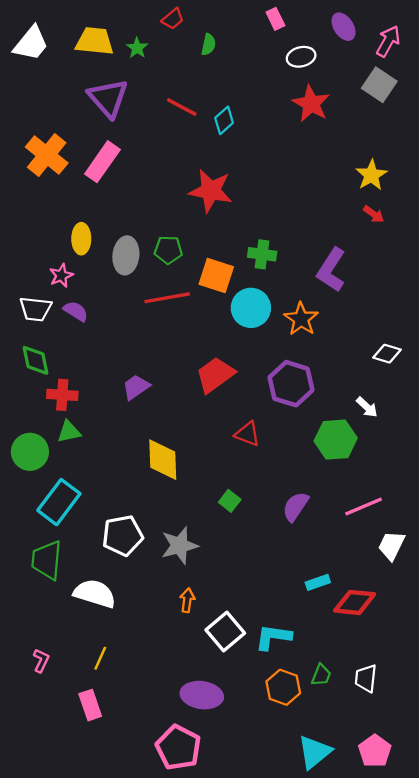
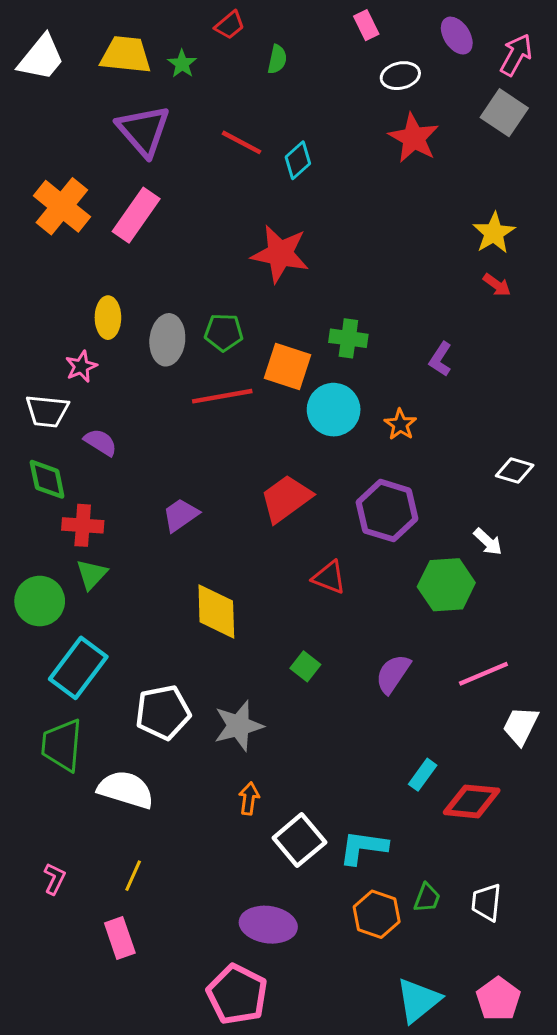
purple L-shape: (331, 270) -> (440, 359), size x0.6
purple semicircle: (76, 311) -> (101, 442), moved
orange star: (301, 319) -> (400, 424), size x0.7
green triangle: (69, 432) -> (92, 574), turned -35
cyan rectangle: (318, 582) -> (423, 775), turned -35

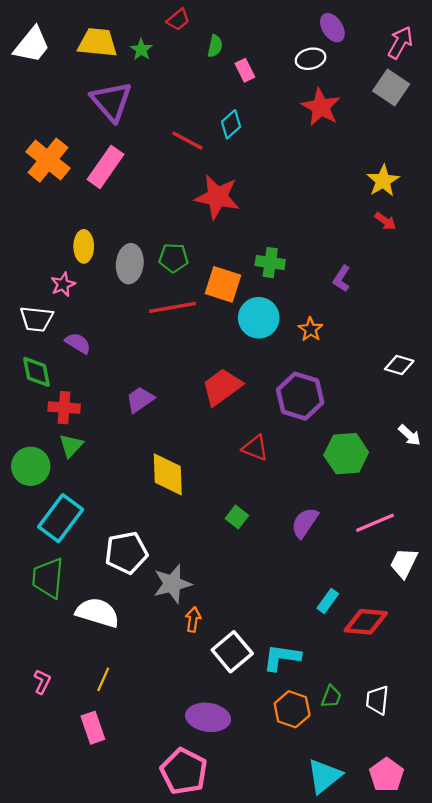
pink rectangle: (366, 25) -> (245, 70), moved
purple ellipse: (457, 36) -> (332, 28), moved
red line: (242, 142) -> (187, 140), moved
white arrow: (488, 542) -> (410, 435), moved
gray star: (239, 726) -> (172, 584), moved

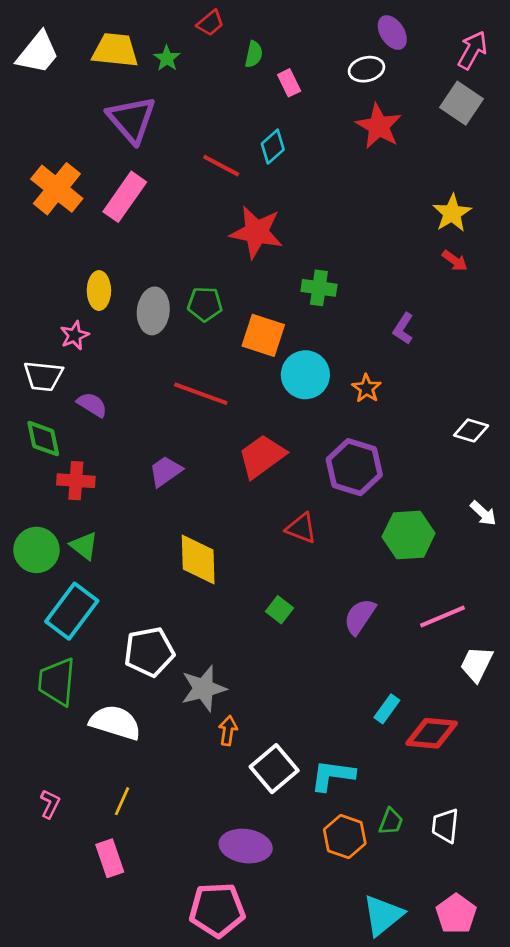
green cross: (270, 263) -> (319, 288), moved
red line: (172, 307) -> (201, 394), moved, turned 30
green triangle: (71, 446) -> (84, 546), moved, turned -35
pink pentagon: (184, 771) -> (217, 910), turned -30

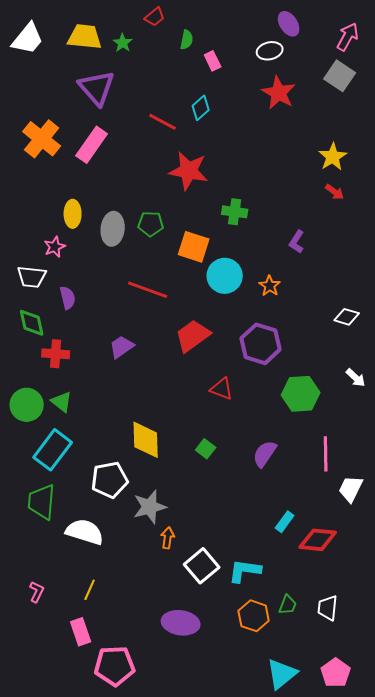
purple semicircle: (92, 405) -> (68, 298), turned 45
yellow diamond: (198, 559) -> (146, 440), moved
pink line: (443, 616) -> (326, 454), turned -68
pink pentagon: (217, 910) -> (115, 666), moved

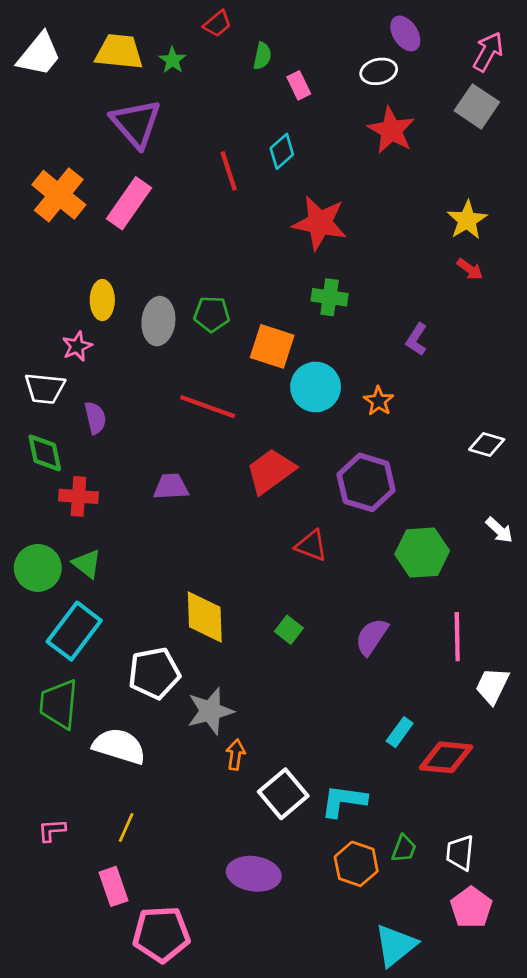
red line: (163, 122) -> (229, 171), turned 44
red star: (189, 171) -> (320, 223), moved
purple trapezoid: (122, 347) -> (171, 487), turned 32
pink L-shape: (37, 592) -> (52, 830), turned -120
pink pentagon: (336, 673) -> (471, 907), moved

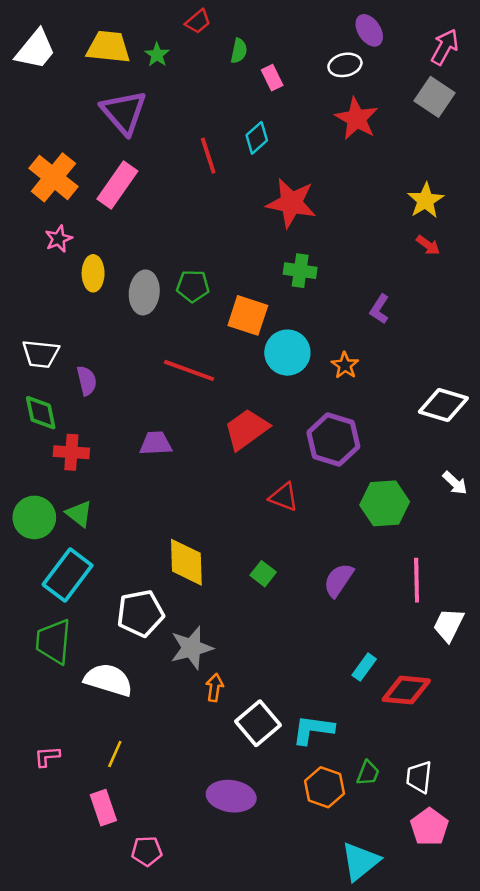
pink star: (77, 346) -> (59, 239), moved
white diamond: (487, 445) -> (443, 405), size x1.5
pink pentagon: (161, 934) -> (147, 851), size x0.6

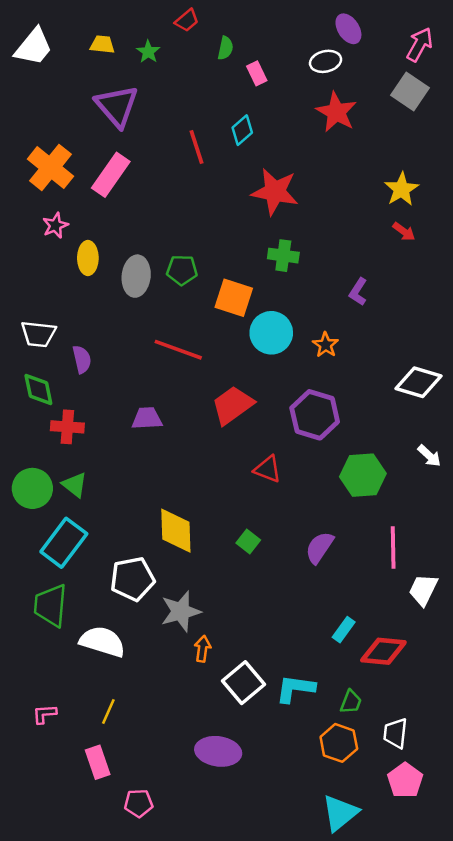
yellow trapezoid: (108, 47) -> (102, 44), size x0.6
green trapezoid: (368, 773) -> (351, 702), moved
orange hexagon: (324, 787) -> (339, 743), moved

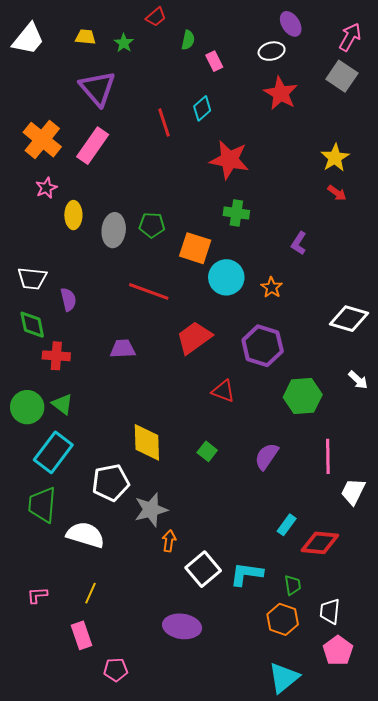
green trapezoid: (351, 702) -> (293, 585), turned -30

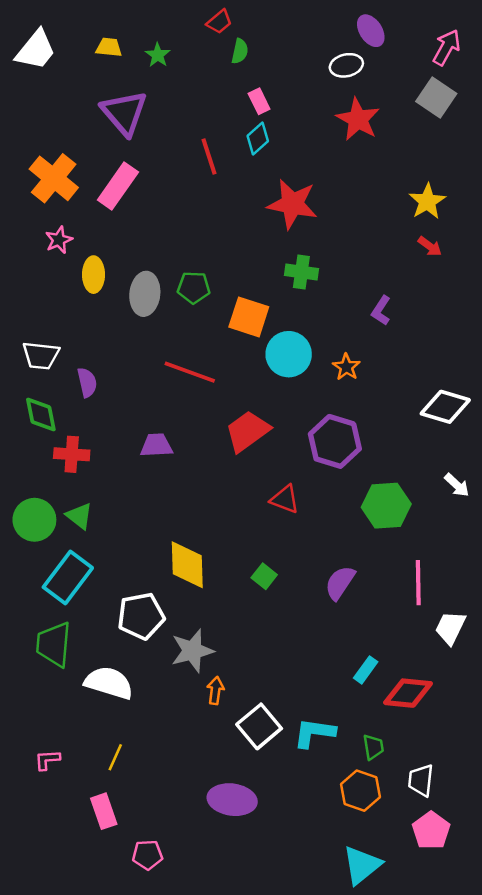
red trapezoid: (156, 17) -> (219, 22), moved
pink rectangle: (214, 61) -> (259, 101), moved

